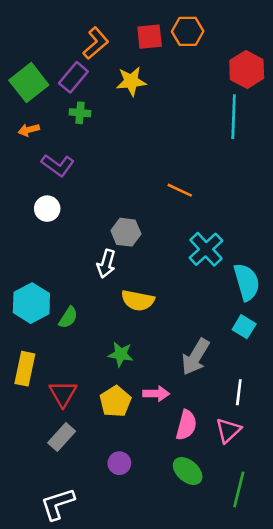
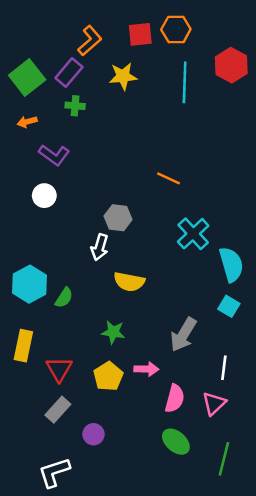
cyan line: (234, 117) -> (185, 82), moved
purple circle: (119, 463) -> (93, 434), moved

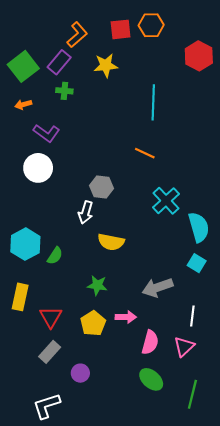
cyan line: (185, 82) -> (153, 102), moved
white circle: (44, 196) -> (38, 168), size x1.4
gray arrow: (183, 335) -> (158, 287), turned 40

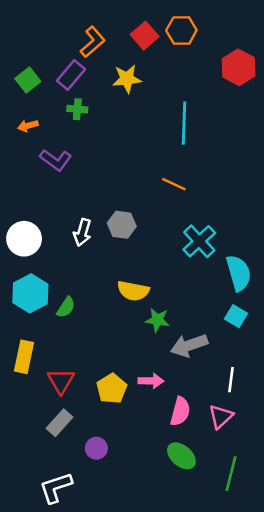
red square: (121, 29) -> (145, 36), turned -35
green square: (23, 66) -> (28, 80), size x0.7
white circle: (38, 168) -> (24, 239), moved
white arrow: (86, 212) -> (82, 232), moved
green star: (97, 285) -> (157, 320), moved

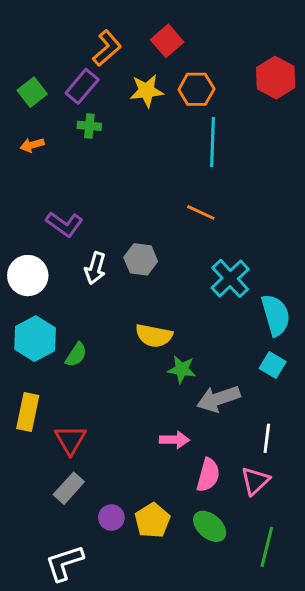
orange hexagon: (181, 30) -> (196, 89), moved
purple L-shape: (56, 160) -> (64, 224), moved
yellow pentagon: (112, 389) -> (152, 520), moved

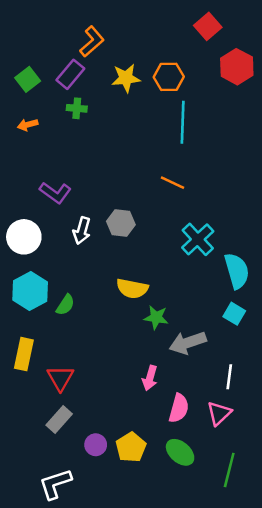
red square: (167, 41) -> (208, 26), moved
pink arrow: (174, 440) -> (150, 378), turned 105

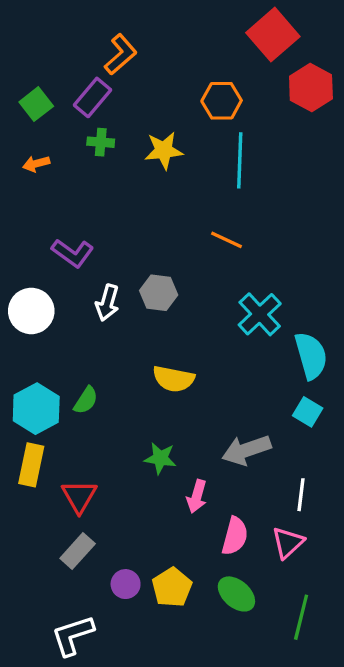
red square: (208, 26) -> (273, 35), size x1.4
yellow star: (126, 78) -> (164, 150), moved
cyan hexagon: (30, 291) -> (36, 409), moved
green star: (156, 317) -> (160, 458), moved

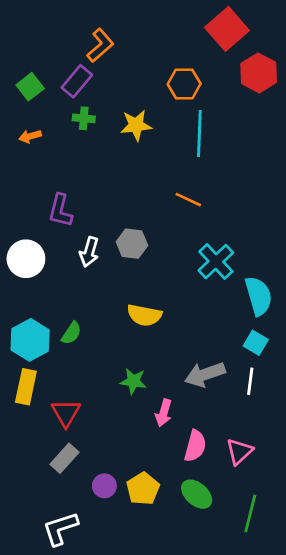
purple L-shape: (73, 253) -> (60, 211), turned 68
white line: (301, 495) -> (250, 381), moved

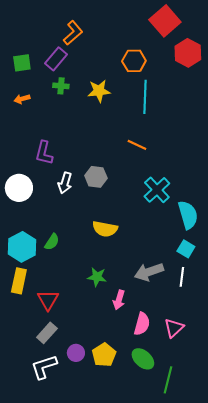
green square: (30, 87) -> (22, 63), turned 30
green line: (250, 513) -> (168, 380), moved
white L-shape: (60, 529) -> (44, 367), moved

